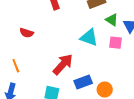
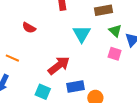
cyan triangle: (89, 37) -> (82, 34), moved, turned 30
orange line: (16, 66) -> (12, 58), turned -56

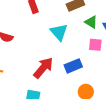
blue rectangle: (76, 86) -> (73, 66), moved

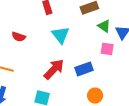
cyan triangle: (59, 32) -> (61, 35), moved

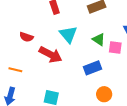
green triangle: (104, 26) -> (99, 39), moved
red arrow: (54, 69) -> (51, 55), moved, turned 75

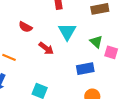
red arrow: (51, 55) -> (46, 48), size x0.7

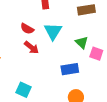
red semicircle: (25, 27) -> (27, 29), moved

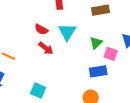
green triangle: (82, 42) -> (96, 43), turned 32
blue rectangle: (70, 69) -> (98, 71), moved

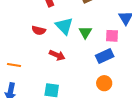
green triangle: (96, 43) -> (85, 32), moved
red arrow: (46, 48) -> (57, 55), moved

